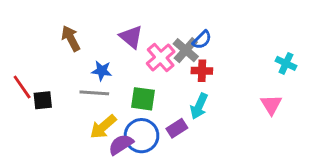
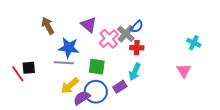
blue star: (102, 71) -> (69, 48), size x1.5
red line: (22, 87) -> (18, 74), moved

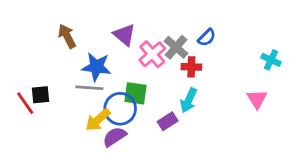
blue semicircle: (137, 27) -> (207, 37), moved
blue circle: (96, 92) -> (120, 109), moved

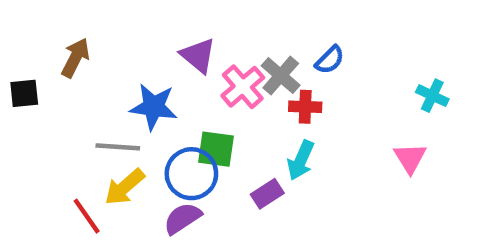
brown arrow: (67, 36) -> (75, 58), moved, turned 55
gray line: (89, 88) -> (118, 147), moved
black square: (41, 95) -> (24, 93), moved
red line: (25, 103) -> (87, 216), moved
yellow arrow: (98, 120) -> (125, 187), moved

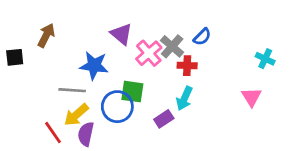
purple semicircle: (183, 218) -> (86, 134), moved, turned -45

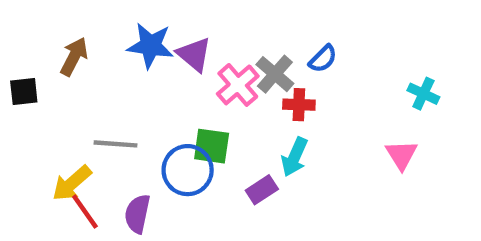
blue star: (94, 66) -> (150, 46), moved
yellow arrow: (76, 115) -> (72, 183), moved

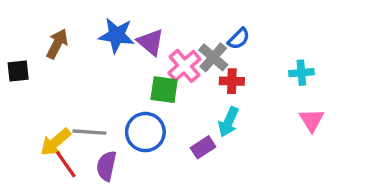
blue semicircle: (323, 59) -> (239, 39), moved
cyan cross: (423, 94) -> (301, 73), moved, turned -30
gray line: (116, 144) -> (89, 132), moved
green square: (212, 146) -> (164, 90), moved

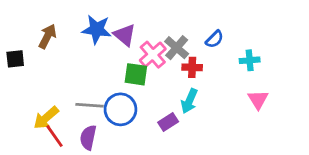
blue semicircle: (239, 39) -> (215, 39), moved
gray line: (89, 132) -> (90, 105), moved

